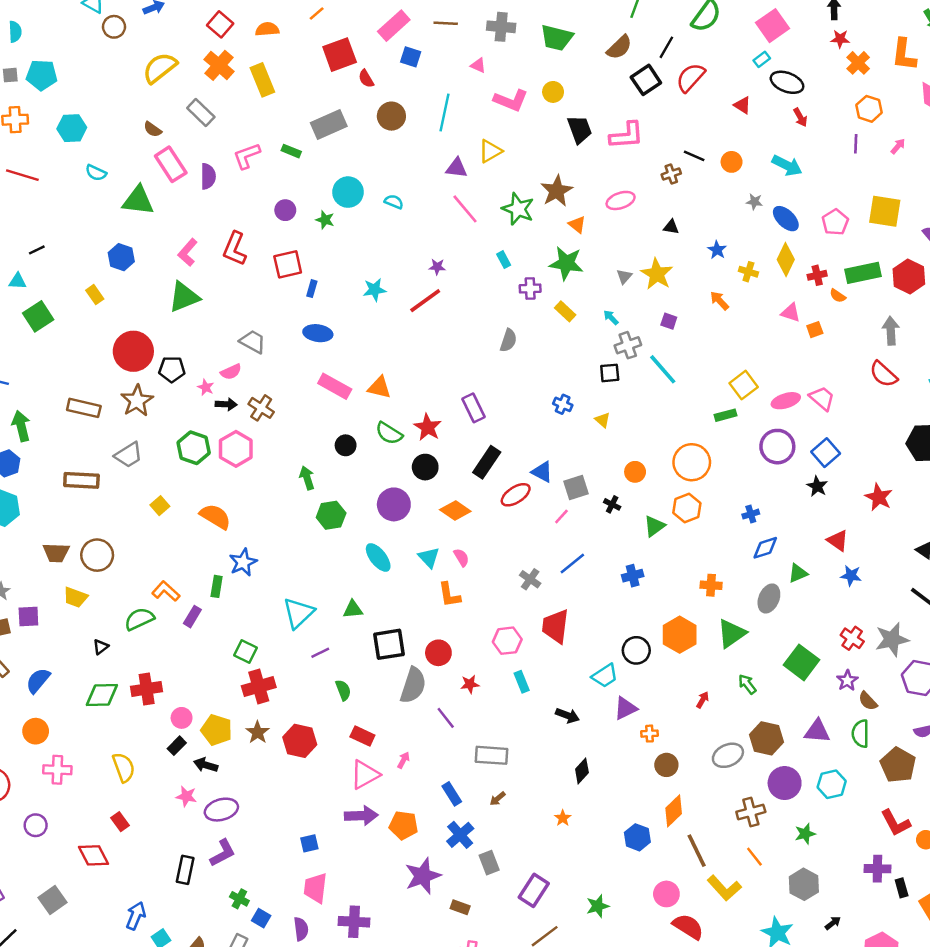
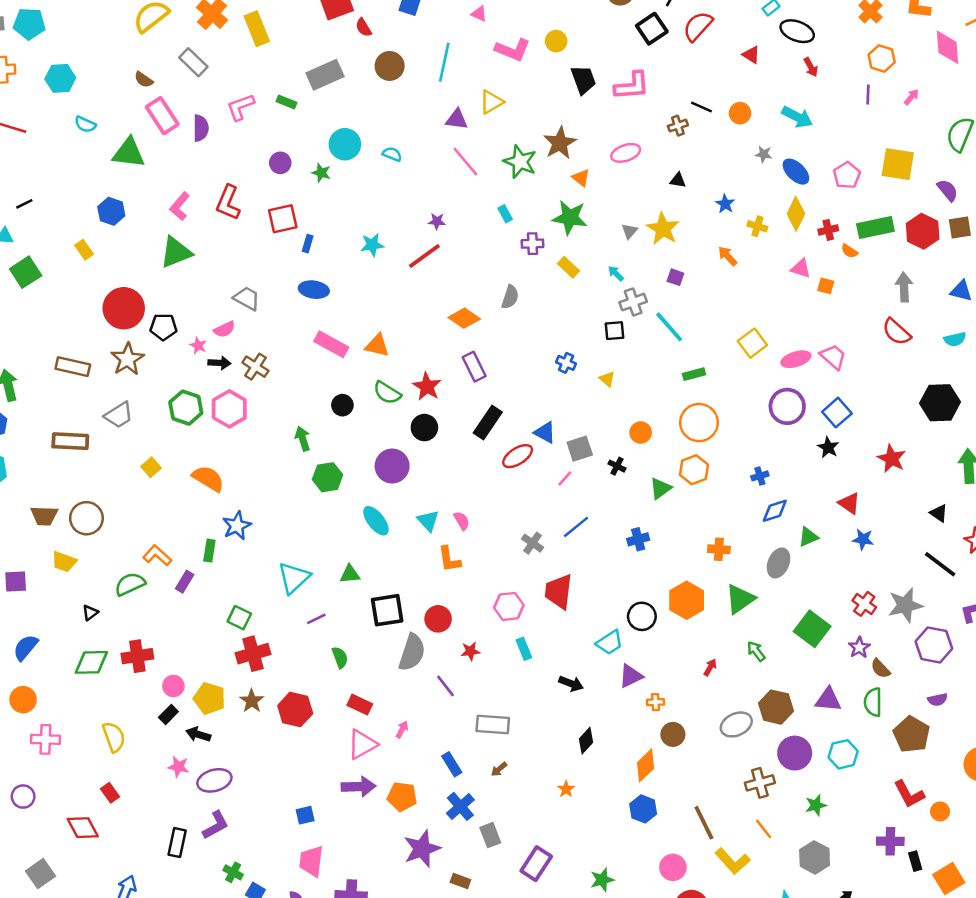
orange square: (815, 330) -> (826, 286), turned 35
green rectangle: (726, 415) -> (694, 374), moved
orange diamond: (455, 510) -> (464, 318), moved
orange diamond: (674, 811) -> (646, 765), moved

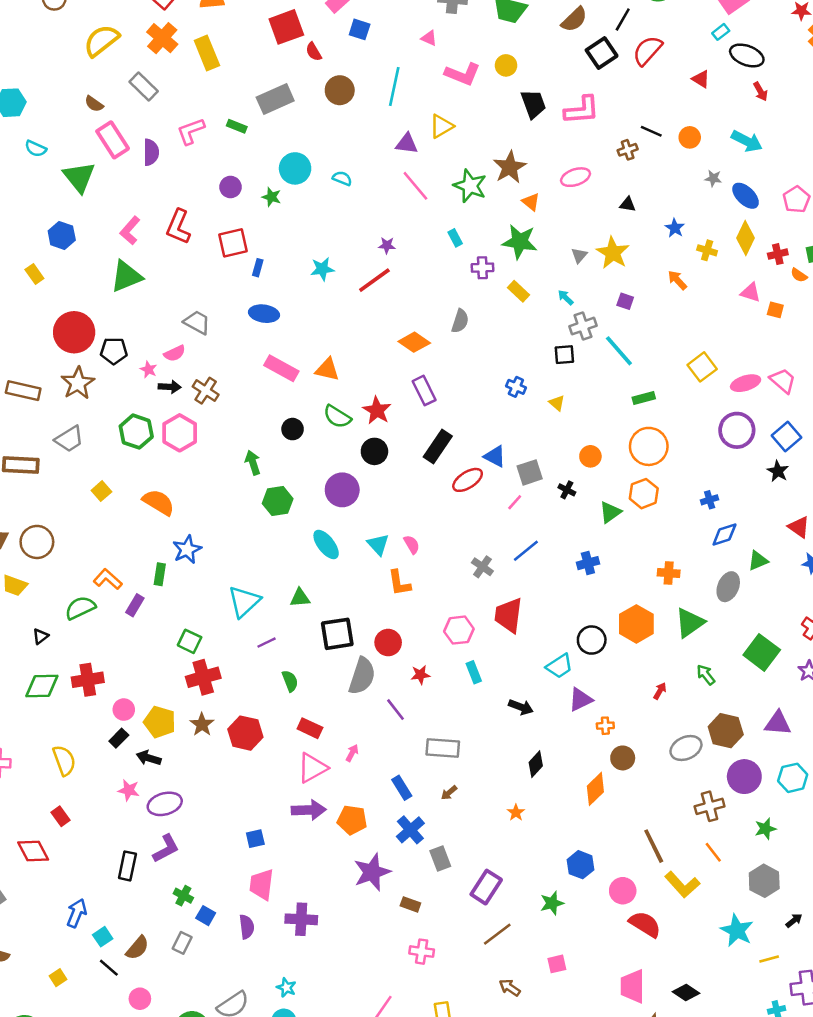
green triangle: (129, 153) -> (79, 177), turned 44
blue hexagon: (643, 809) -> (580, 865), moved

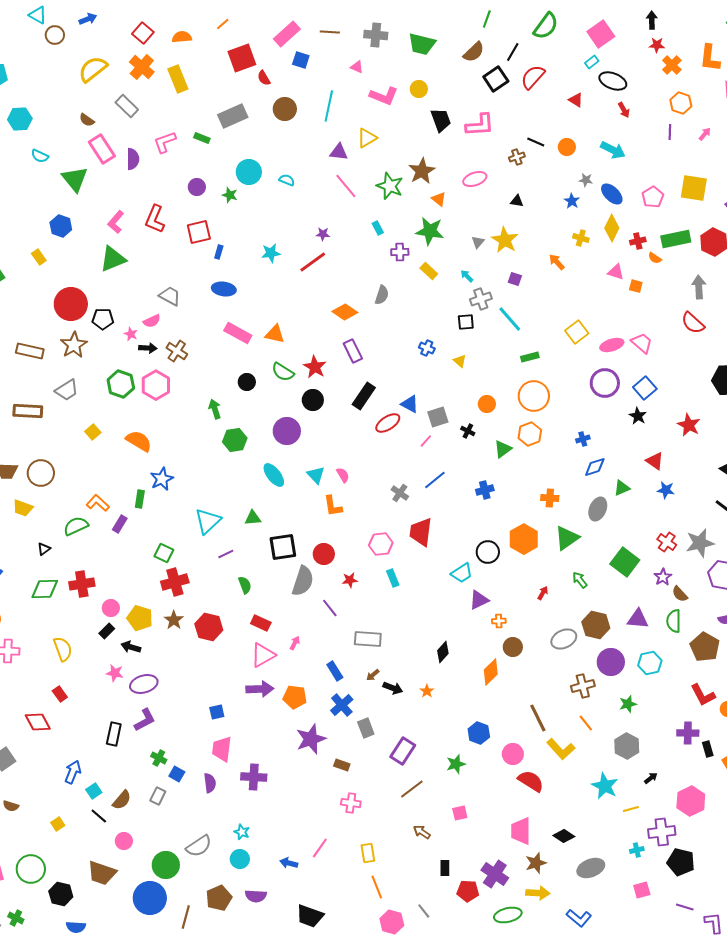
blue star: (675, 228) -> (572, 201), moved
black arrow: (521, 707) -> (393, 688), moved

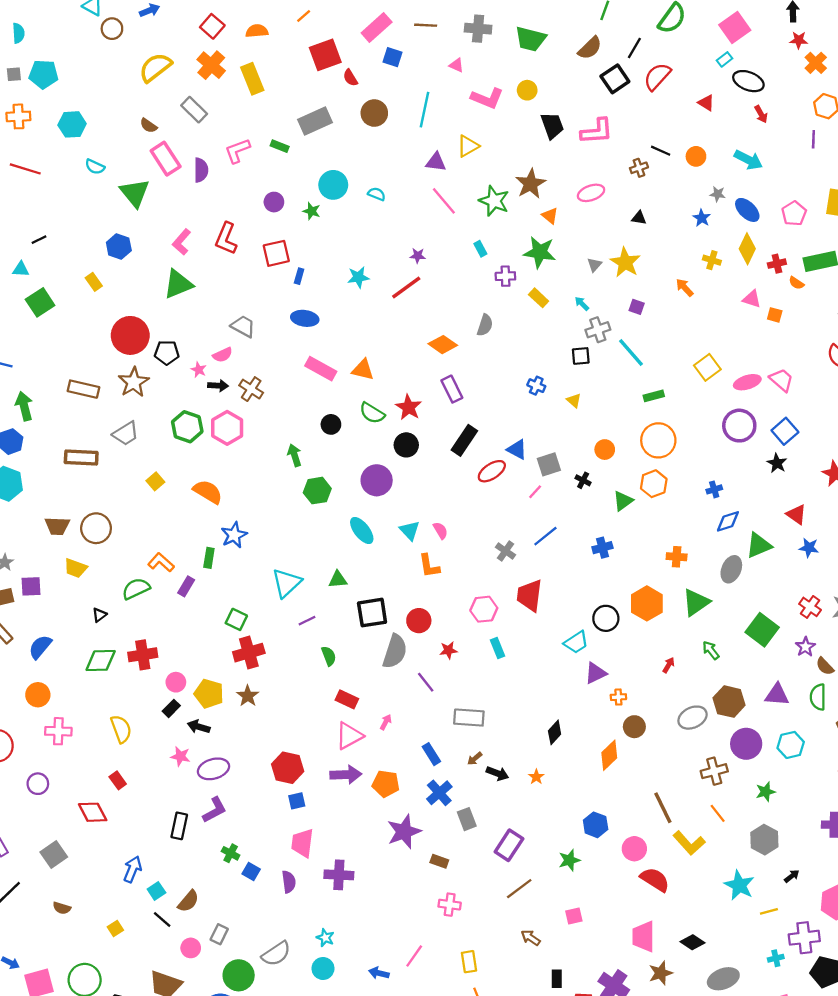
green triangle: (622, 488) -> (759, 545), size x1.4
red hexagon: (209, 627) -> (288, 768), moved
gray rectangle: (158, 796) -> (219, 934), moved

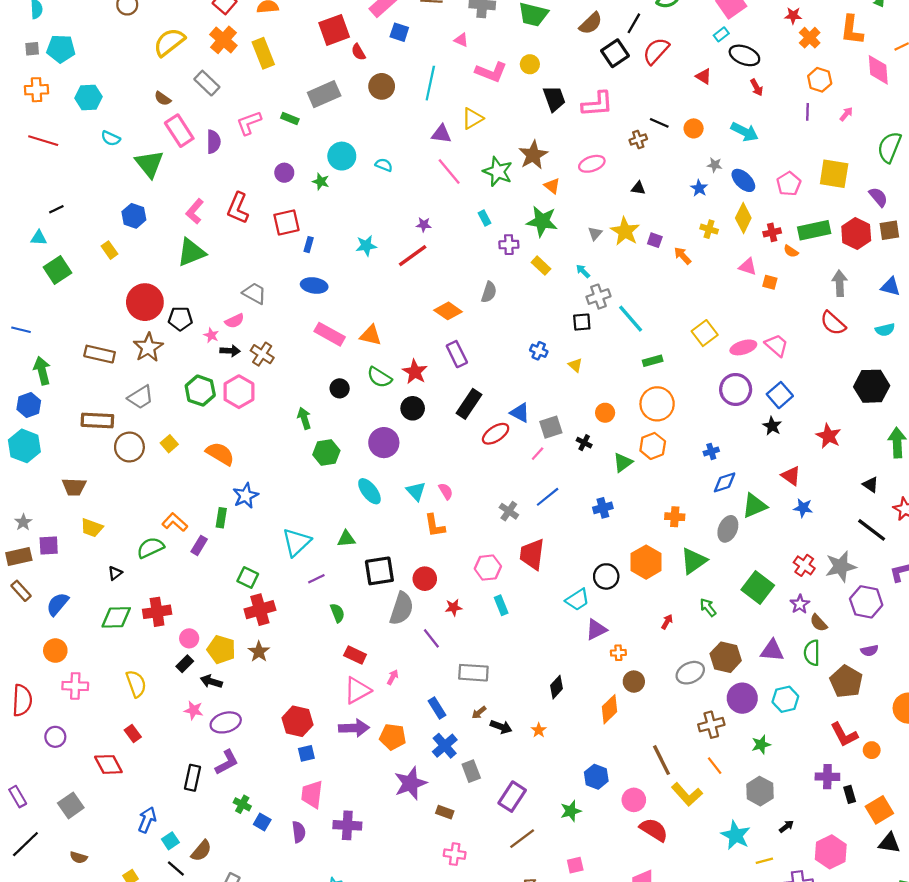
purple square: (637, 307) -> (655, 240), moved
brown circle: (96, 528) -> (129, 447), moved

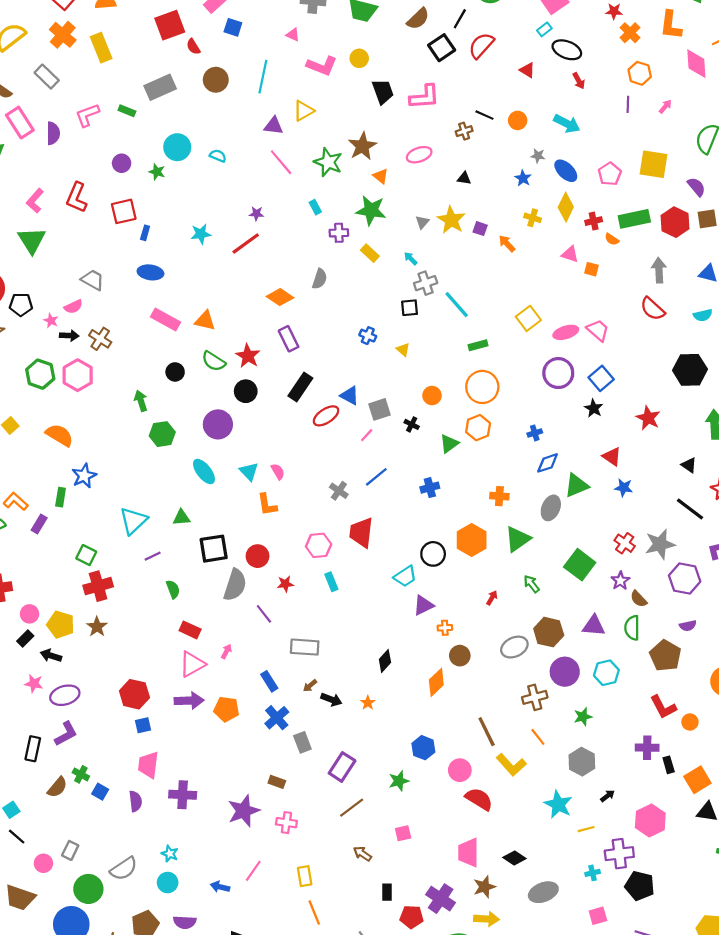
green triangle: (191, 252) -> (32, 240), turned -40
purple star: (410, 783) -> (244, 811), moved
brown semicircle: (201, 851) -> (57, 787), moved

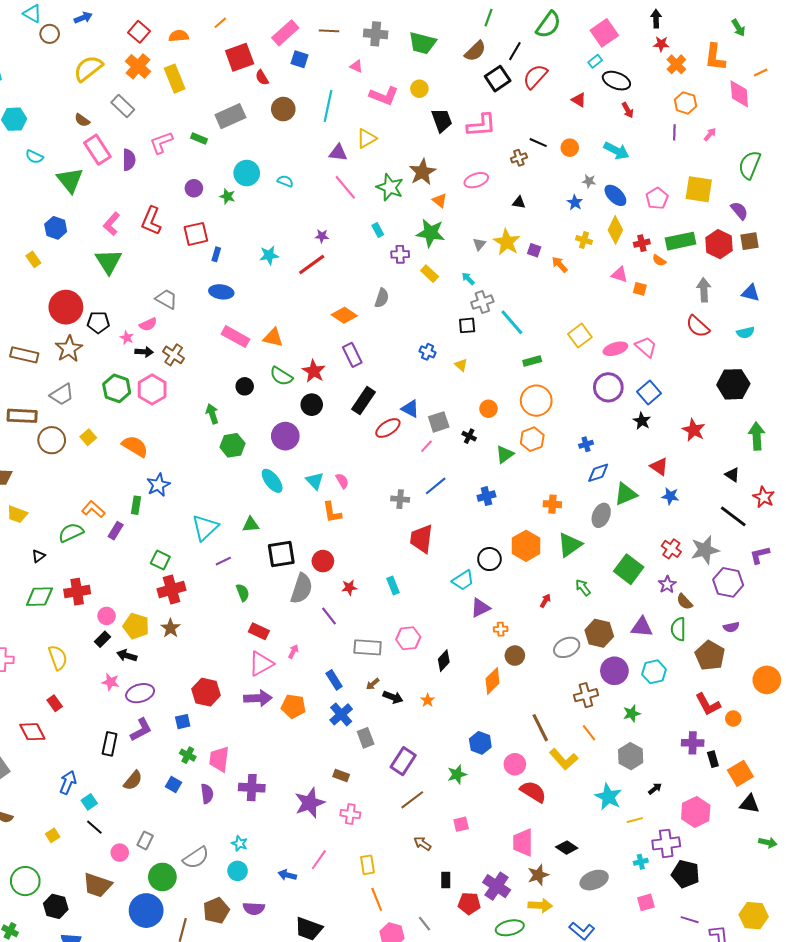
gray cross: (339, 491) -> (400, 499), turned -30
pink hexagon: (319, 545) -> (408, 638), moved
blue square: (143, 725) -> (183, 722), moved
green cross: (81, 774) -> (188, 755), moved

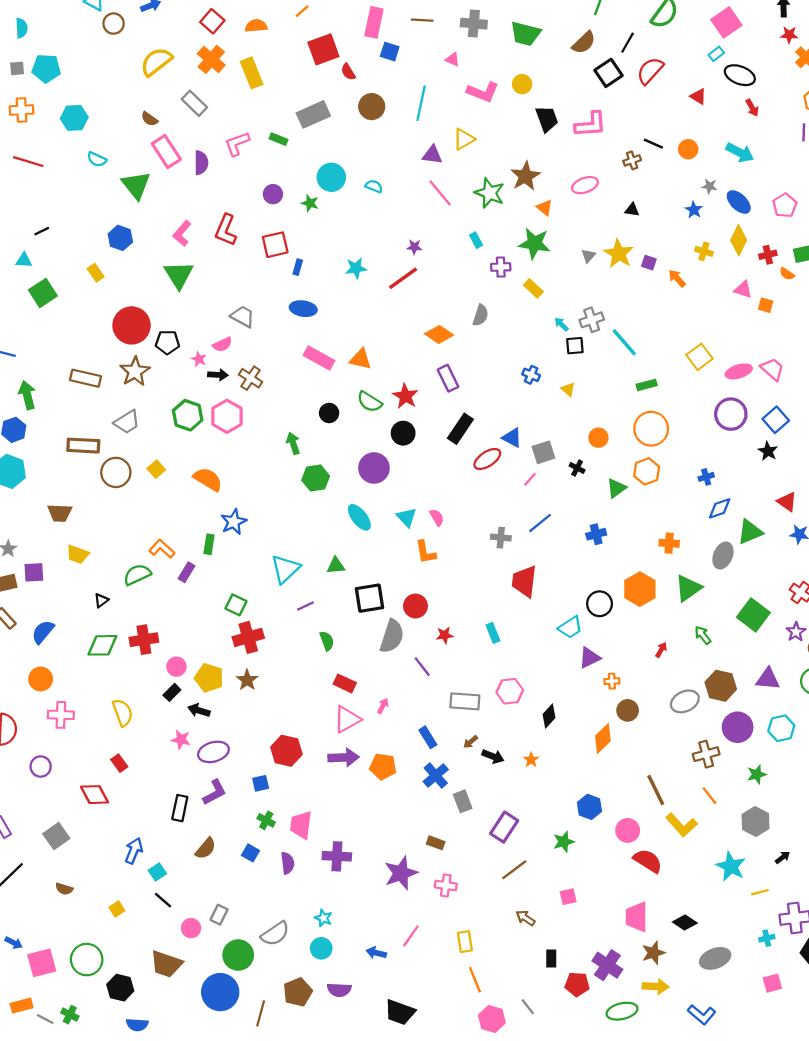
pink rectangle: (285, 33) -> (374, 22), turned -36
cyan arrow: (468, 279) -> (561, 324), moved

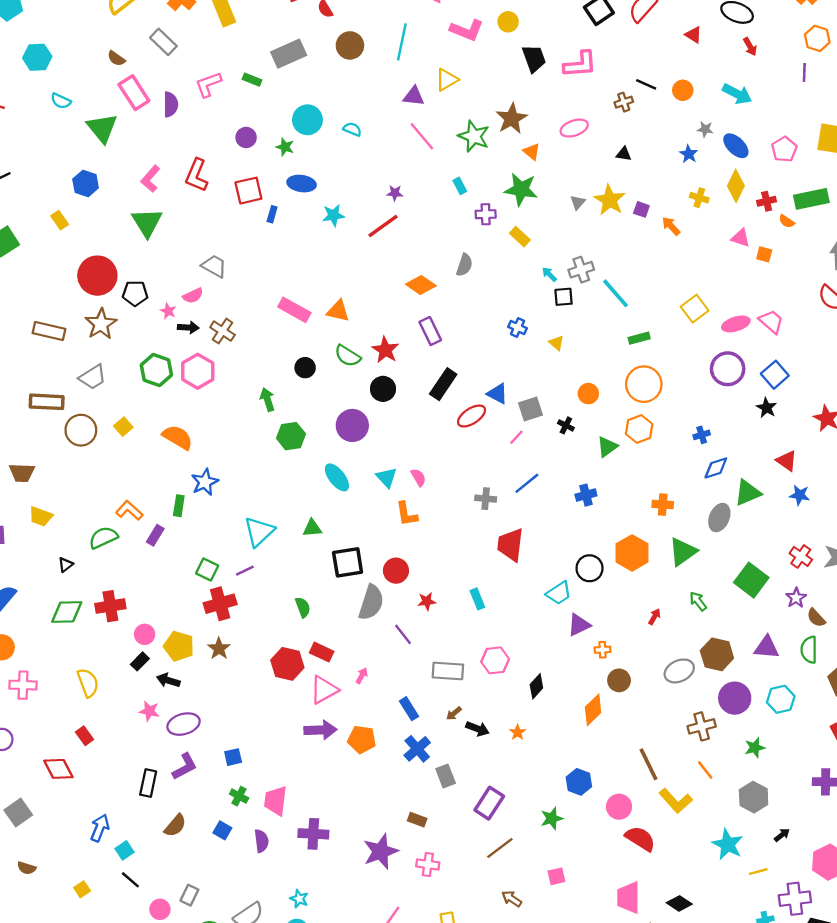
blue ellipse: (303, 309) -> (302, 184), moved
purple line: (305, 606) -> (245, 571), moved
red hexagon: (286, 751) -> (287, 664), moved

